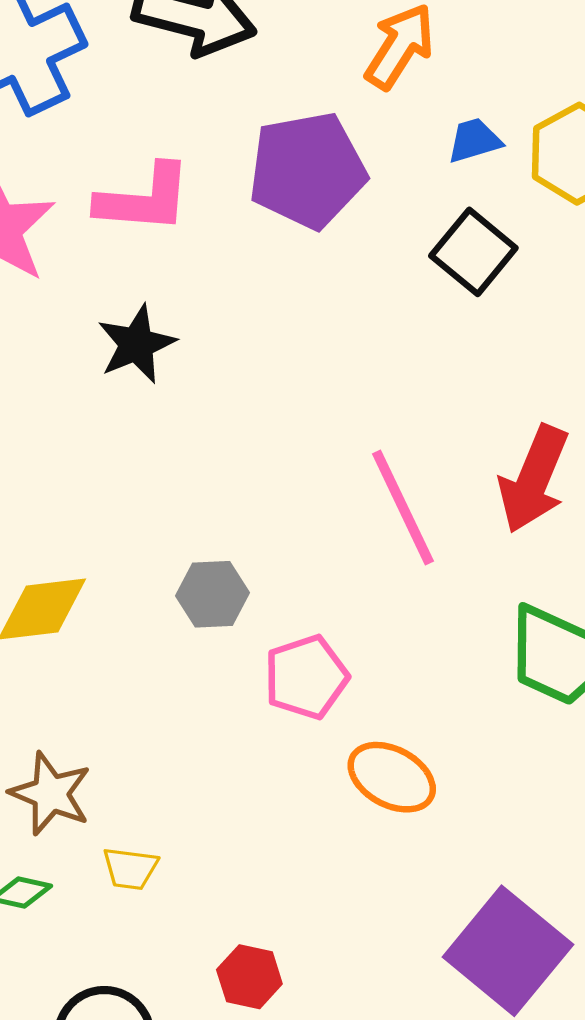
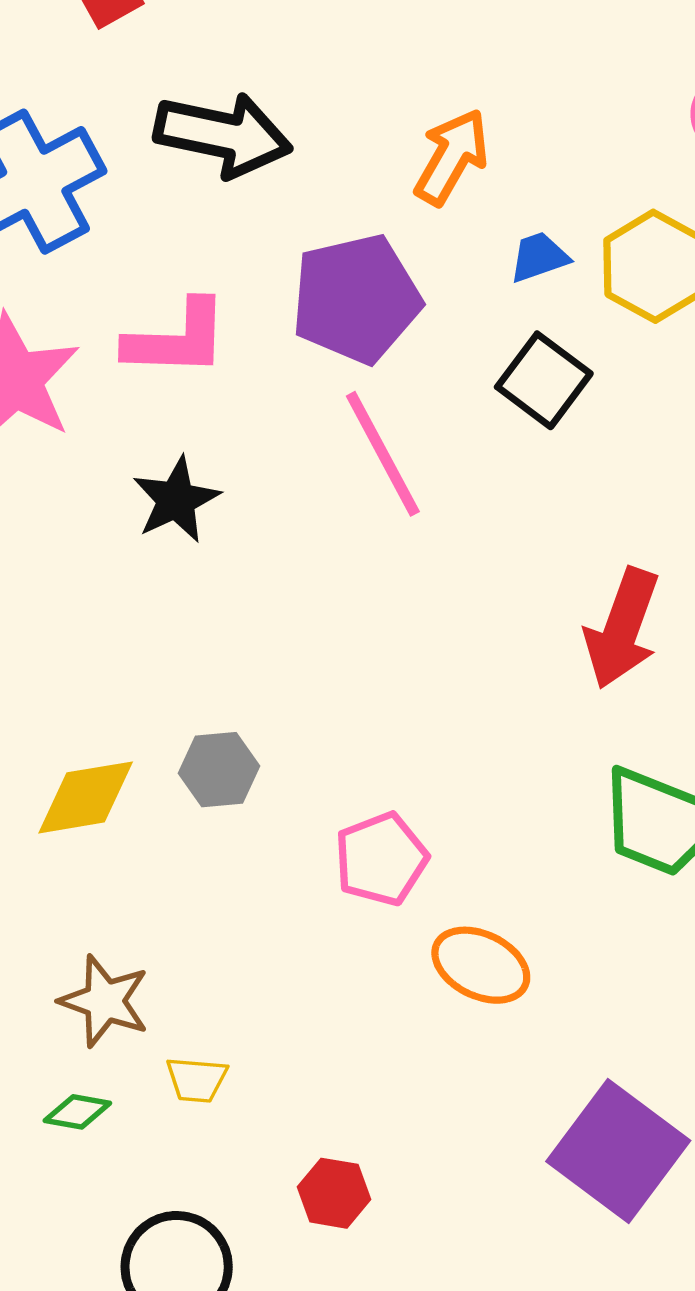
pink line: (403, 508) -> (383, 454), moved
gray hexagon: (212, 594) -> (219, 770), moved

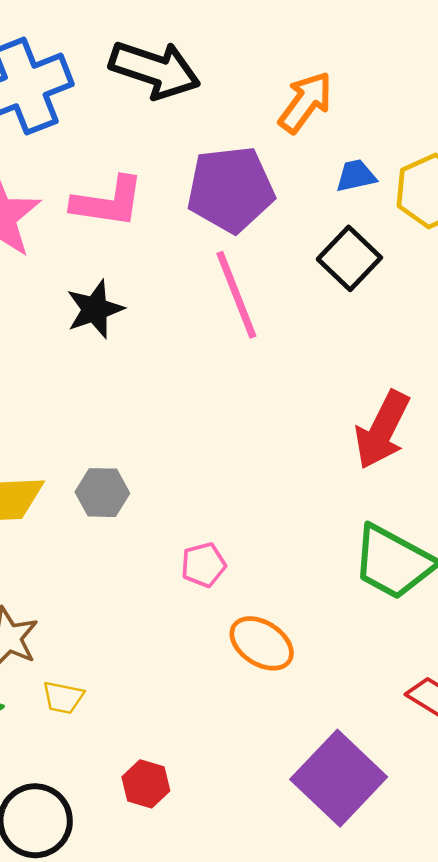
pink pentagon: (381, 859) -> (203, 565), size x0.7

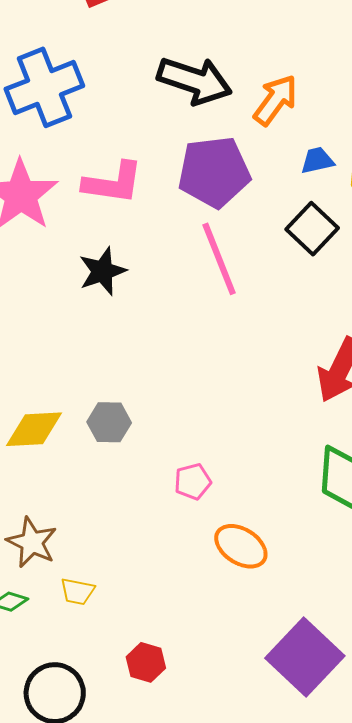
black arrow: (155, 70) -> (195, 81), moved

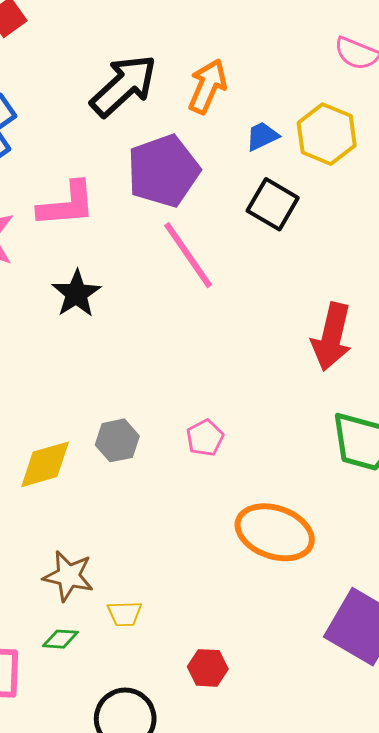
black arrow: (195, 81) -> (124, 86), turned -48
pink pentagon: (193, 482) -> (205, 438), moved
orange ellipse: (241, 546) -> (275, 532), size x1.4

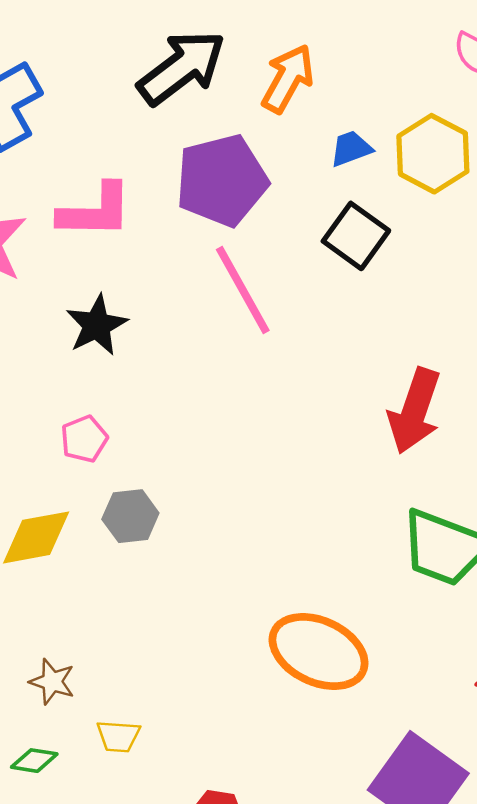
pink pentagon: (205, 438) -> (84, 439), moved
brown star: (68, 576) -> (52, 682), size x0.7

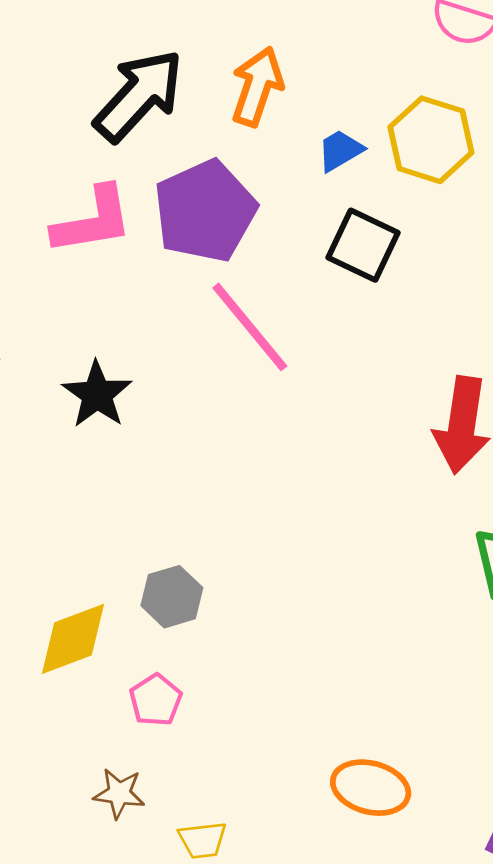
pink L-shape: (95, 211) -> (93, 221), moved
pink pentagon: (84, 439) -> (156, 700), moved
orange ellipse: (319, 652) -> (371, 788), moved, size x0.7

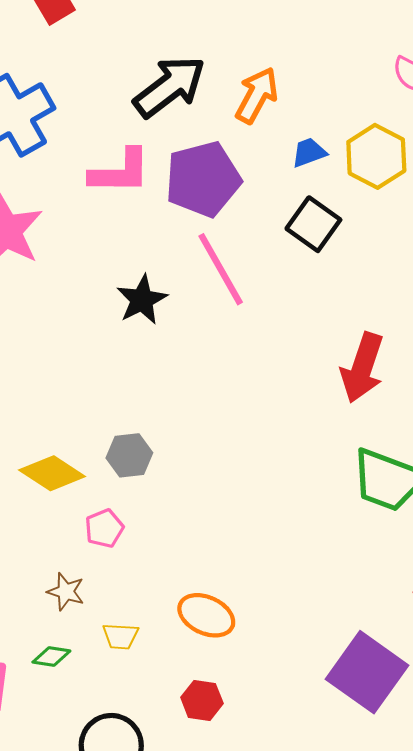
black star: (97, 394) -> (142, 300), moved
yellow diamond: (73, 639) -> (52, 473), turned 44
orange ellipse: (371, 788) -> (206, 615), moved

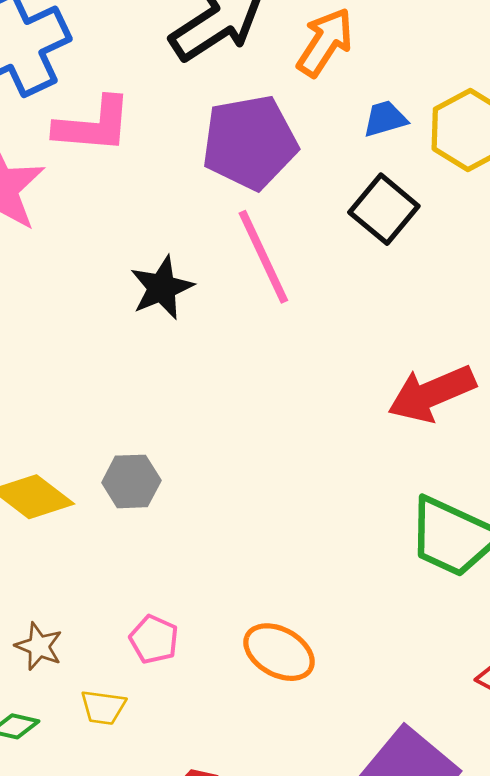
pink L-shape: (120, 172) -> (93, 125), moved
red arrow: (362, 368) -> (432, 394), turned 44
pink pentagon: (104, 528) -> (154, 639), moved, turned -30
orange ellipse: (206, 615) -> (279, 652), moved

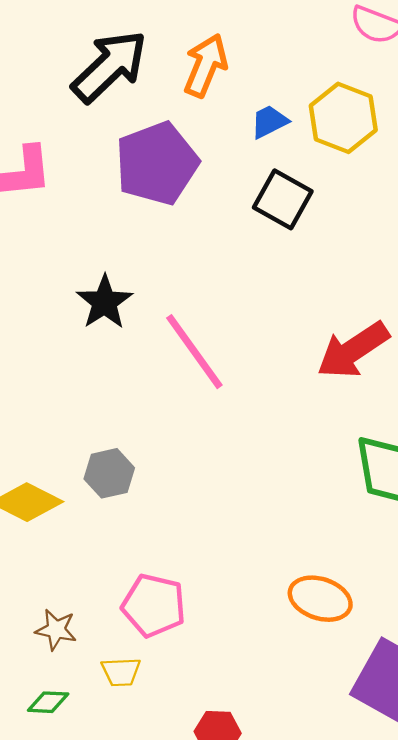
pink line: (263, 257) -> (194, 352), moved
pink pentagon: (154, 639) -> (154, 605), size x1.5
orange ellipse: (279, 652) -> (320, 599), moved

